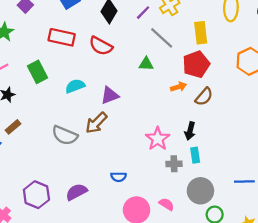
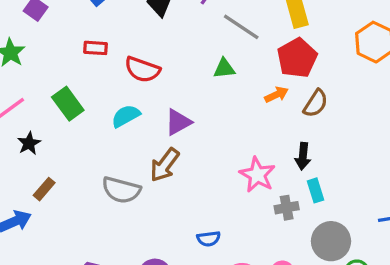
red rectangle: (62, 37) -> (95, 48), size x0.6
red semicircle: (101, 46) -> (142, 70), moved

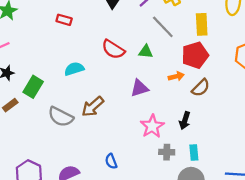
red semicircle: (142, 70) -> (113, 49), moved
green rectangle: (68, 104) -> (33, 87), moved, turned 55
purple triangle: (178, 122) -> (139, 88), moved
cyan rectangle: (315, 190) -> (194, 152), moved
blue semicircle: (209, 239) -> (111, 161), turned 64

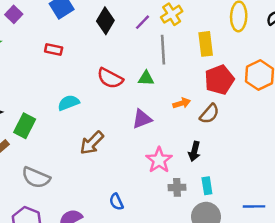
gray line: (163, 27) -> (163, 50), turned 45
red pentagon: (195, 55) -> (219, 80), moved
gray semicircle: (61, 117) -> (36, 178), moved

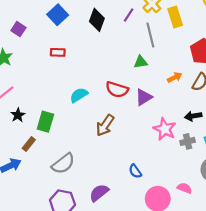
yellow rectangle: (206, 44) -> (175, 17), moved
red semicircle: (110, 78) -> (117, 90), moved
black arrow: (194, 151) -> (193, 116), turned 77
gray semicircle: (36, 178) -> (63, 164), turned -50
gray cross: (177, 187) -> (188, 141), moved

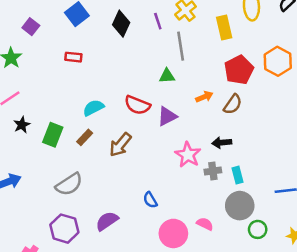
purple line: (129, 15) -> (158, 21), turned -56
yellow rectangle: (175, 17) -> (224, 28), moved
brown rectangle: (29, 144) -> (85, 137), moved

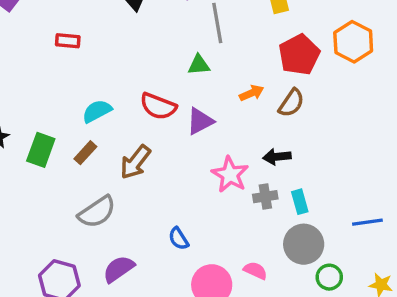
gray semicircle: (69, 184) -> (97, 212), moved

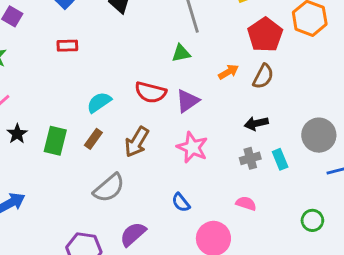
pink star: (230, 174) -> (192, 147), moved
gray circle: (304, 244) -> (319, 135), moved
pink semicircle: (255, 271) -> (246, 203), moved

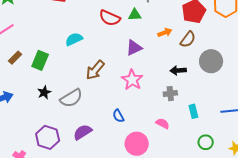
red semicircle: (151, 92) -> (110, 18), moved
black star: (17, 134) -> (44, 92), moved
gray circle: (319, 135) -> (211, 61), moved
brown rectangle: (93, 139) -> (15, 58), moved
cyan rectangle: (280, 159) -> (193, 111), moved

